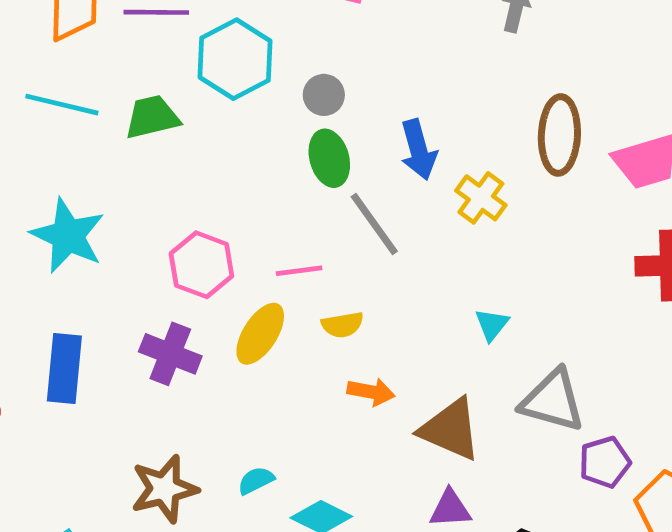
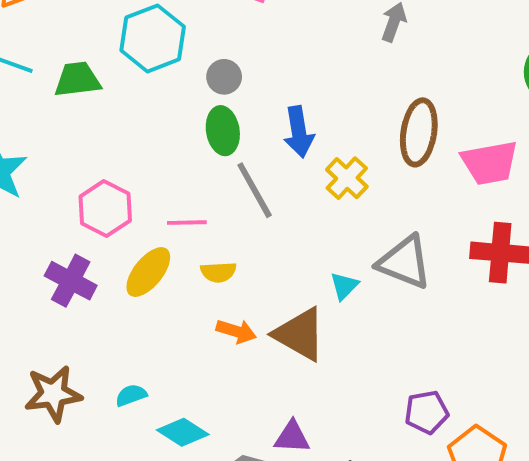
gray triangle: (552, 401) -> (404, 262), moved
brown triangle: (450, 429) -> (300, 334), moved

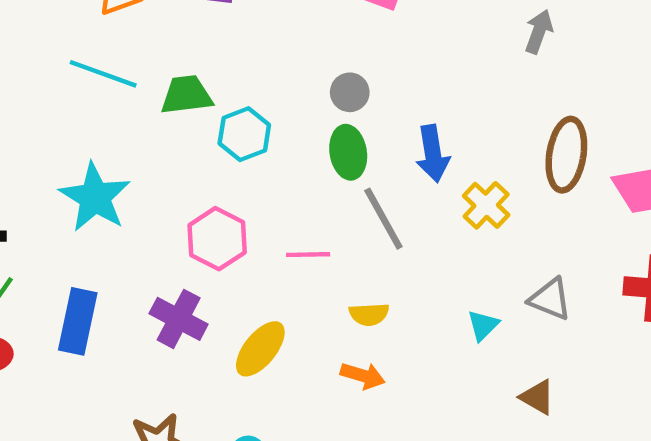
cyan hexagon: (153, 38) -> (244, 134), moved, size x0.7
gray triangle: (404, 262) -> (550, 299), size x0.7
yellow ellipse: (148, 272) -> (260, 349), moved
yellow semicircle: (218, 272) -> (369, 314), moved
brown triangle: (300, 334) -> (537, 397), moved, size x0.6

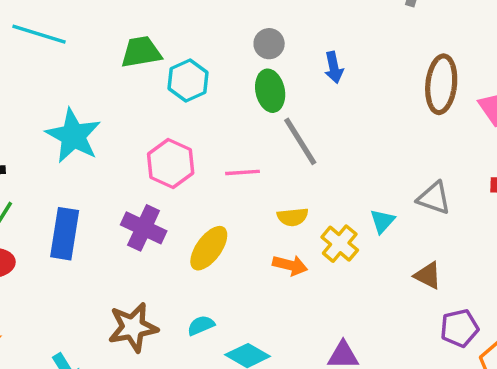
cyan line: (103, 74) -> (39, 34), moved
blue arrow: (433, 154) -> (334, 67), moved, size x0.7
yellow cross: (486, 205) -> (340, 244), moved

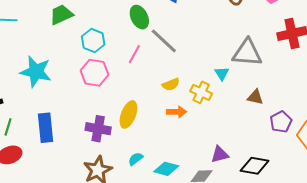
cyan hexagon: (188, 81) -> (93, 41), moved
pink line: (243, 172) -> (134, 54), moved, turned -42
gray triangle: (434, 198) -> (247, 53), size x1.5
purple cross: (144, 228) -> (98, 129), moved

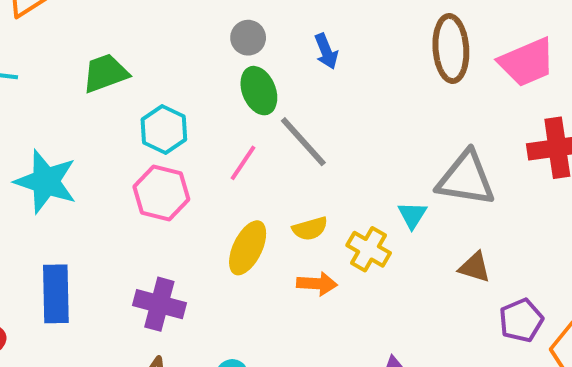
yellow ellipse: (128, 114) -> (248, 248), moved

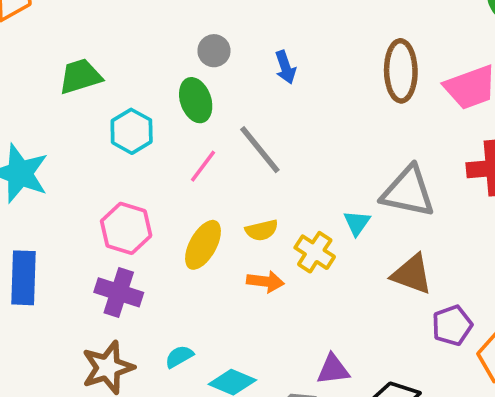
green ellipse: (259, 91) -> (196, 100), moved
pink hexagon: (161, 193) -> (126, 228), moved
brown triangle: (475, 267) -> (412, 274), size x1.4

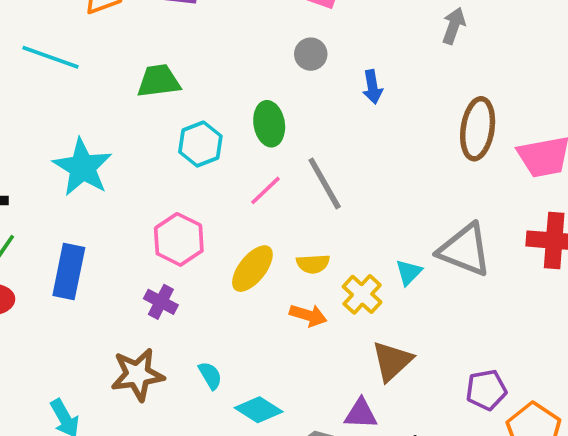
gray circle: (214, 51) -> (311, 54), moved
blue arrow: (285, 67) -> (372, 87), moved
brown triangle: (412, 274) -> (392, 361), moved, turned 48
purple cross: (119, 292) -> (161, 302), size x0.7
cyan semicircle: (179, 357) -> (210, 375), turned 80

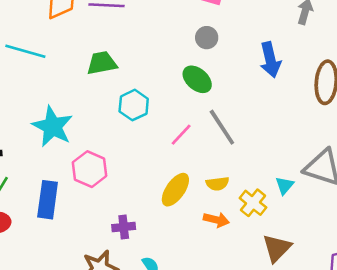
blue arrow: (372, 87) -> (270, 60), moved, size x1.5
green ellipse: (269, 124) -> (197, 79), moved, turned -36
pink hexagon: (179, 239) -> (90, 169), moved
purple cross: (161, 302) -> (124, 227), moved, turned -30

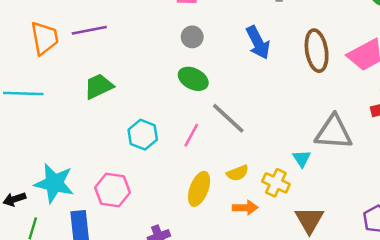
cyan hexagon: (134, 105) -> (143, 135), moved
cyan star: (53, 126) -> (54, 183), moved

